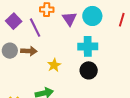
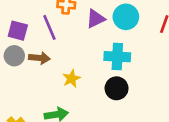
purple triangle: (70, 19) -> (96, 19), turned 35
purple square: (14, 21) -> (18, 31), moved, turned -35

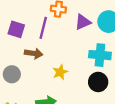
purple line: (49, 27) -> (43, 28), turned 35
gray circle: (14, 56) -> (12, 74), moved

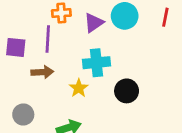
cyan cross: (100, 55) -> (97, 63), moved
gray circle: (12, 74) -> (23, 115), moved

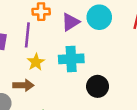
brown arrow: (42, 72) -> (23, 85), moved
yellow star: (79, 88) -> (36, 62), moved

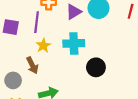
brown arrow: (23, 85) -> (32, 65), turned 63

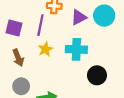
brown arrow: (32, 65) -> (18, 58), moved
gray circle: (13, 80) -> (21, 86), moved

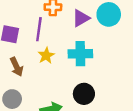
black circle: (97, 75) -> (84, 94), moved
gray circle: (21, 86) -> (12, 99), moved

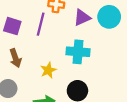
yellow star: (46, 56) -> (48, 70), moved

